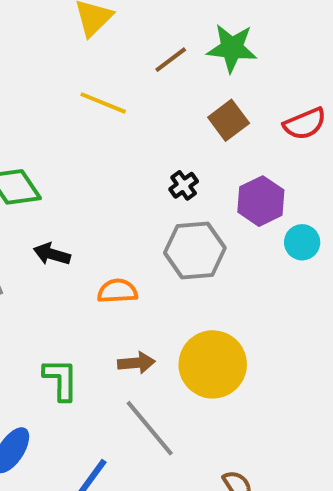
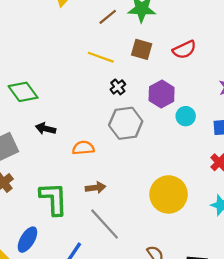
yellow line: (103, 103) -> (101, 57), moved
brown square: (229, 120) -> (142, 49), turned -35
yellow circle: (213, 364) -> (169, 194), moved
green L-shape: (61, 379) -> (54, 199), size x1.4

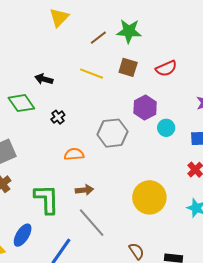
black cross: (118, 87) -> (58, 117), moved
black arrow: (46, 129) -> (44, 79), moved

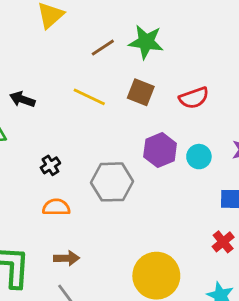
black cross: (58, 117) -> (50, 165), moved
cyan circle: (166, 128) -> (199, 157), moved

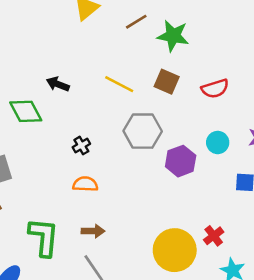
brown line: (103, 48) -> (136, 22), moved
purple hexagon: (160, 150) -> (181, 161), moved
gray hexagon: (112, 182) -> (143, 131), moved
red cross: (223, 242) -> (214, 236), moved

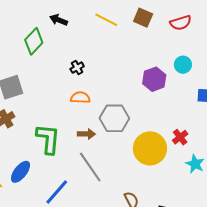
green diamond: (26, 111) -> (34, 41), turned 72
gray hexagon: (143, 131) -> (114, 118), moved

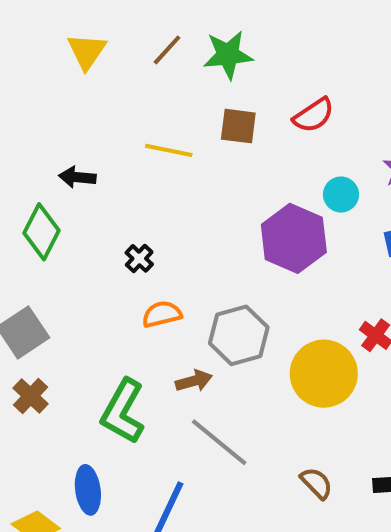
purple hexagon: (154, 79) -> (294, 238), size x1.4
green L-shape: (48, 139) -> (123, 411), turned -140
blue ellipse: (20, 172) -> (88, 490), turned -30

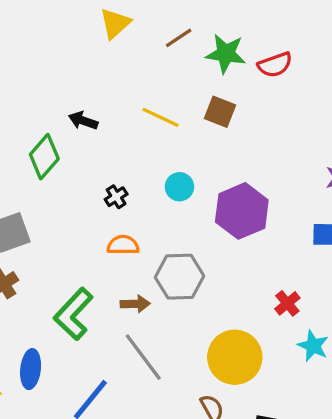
red semicircle: (314, 115) -> (275, 65), moved
cyan circle: (341, 195) -> (179, 187), moved
yellow circle: (324, 374) -> (235, 357), moved

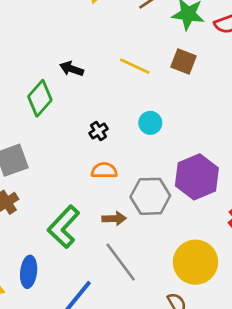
purple hexagon: (242, 211) -> (197, 177), moved

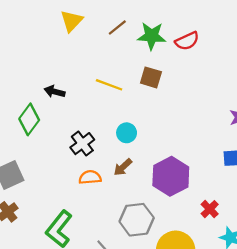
black cross: (98, 131) -> (82, 144), size x1.5
gray hexagon: (150, 196) -> (137, 220), moved
brown arrow: (114, 218) -> (123, 167), moved, turned 144

